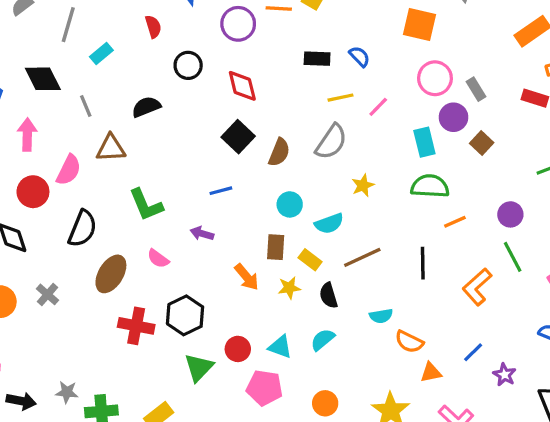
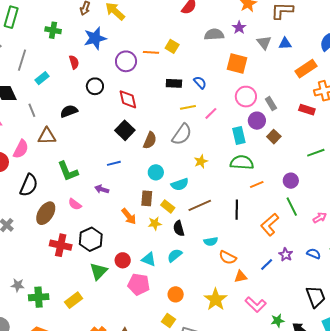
purple star: (504, 375) -> (286, 255), moved

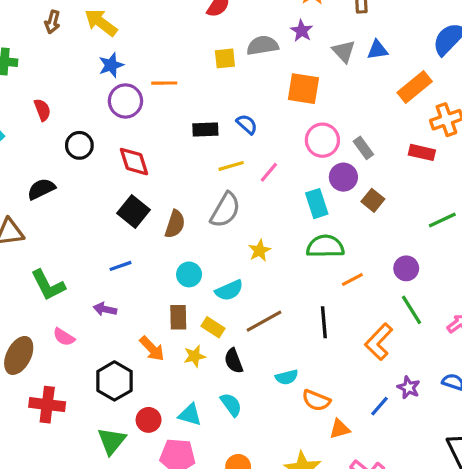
blue star: (95, 38) -> (111, 65), moved, size x0.7
yellow square: (172, 46) -> (225, 58), moved, turned -32
black hexagon: (91, 239) -> (114, 381), moved
cyan semicircle: (175, 255) -> (231, 405), turned 98

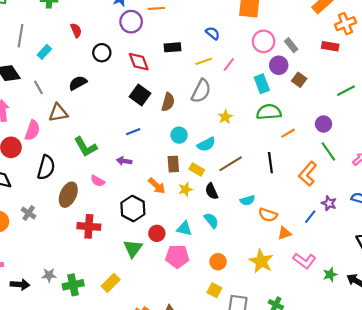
black rectangle: (205, 129) -> (172, 47), moved

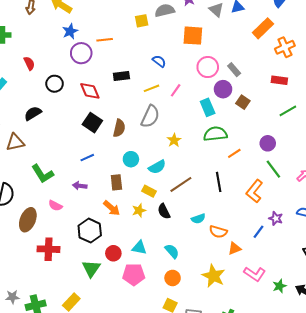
red rectangle: (330, 46) -> (279, 80), moved
brown rectangle: (173, 164) -> (116, 182), moved
cyan semicircle: (211, 220) -> (172, 251), moved

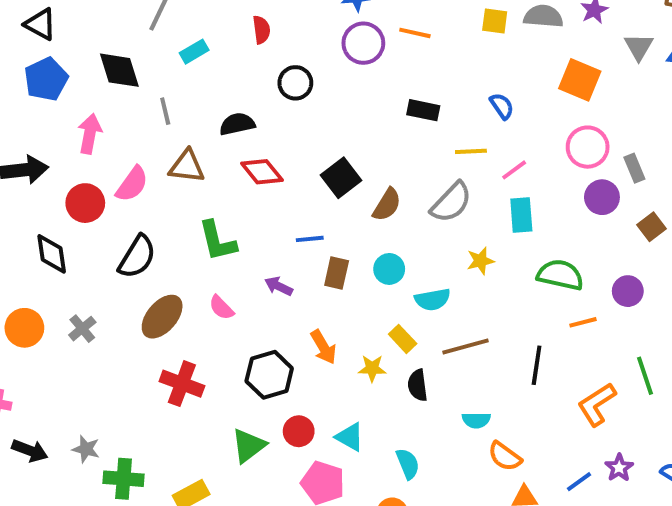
red diamond: (90, 91) -> (262, 172), moved, turned -35
brown square: (243, 102) -> (652, 227), moved
cyan rectangle: (208, 107) -> (521, 215), moved
purple circle: (268, 143) -> (628, 291), moved
brown rectangle: (116, 182) -> (337, 273), moved

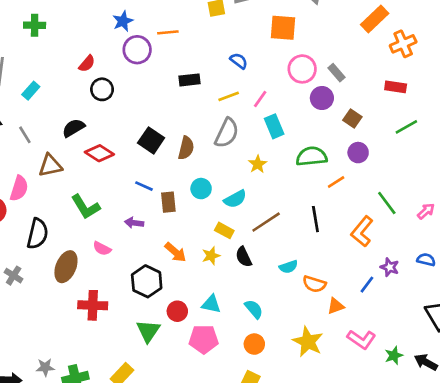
red semicircle: (261, 30) -> (87, 64), moved, turned 66
brown square: (652, 227) -> (352, 118), moved
blue line: (310, 239) -> (144, 186), turned 48
gray cross: (82, 329) -> (14, 276), moved

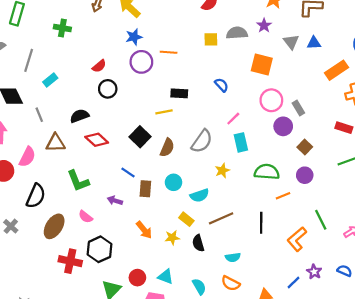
yellow line: (229, 96) -> (164, 112), moved
black hexagon: (147, 281) -> (100, 249), moved
orange semicircle: (314, 284) -> (231, 283), moved

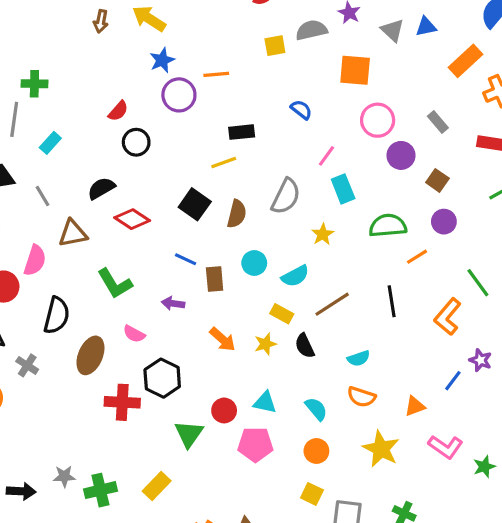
green cross: (62, 28) -> (34, 84), moved
gray rectangle: (298, 108) -> (438, 122), moved

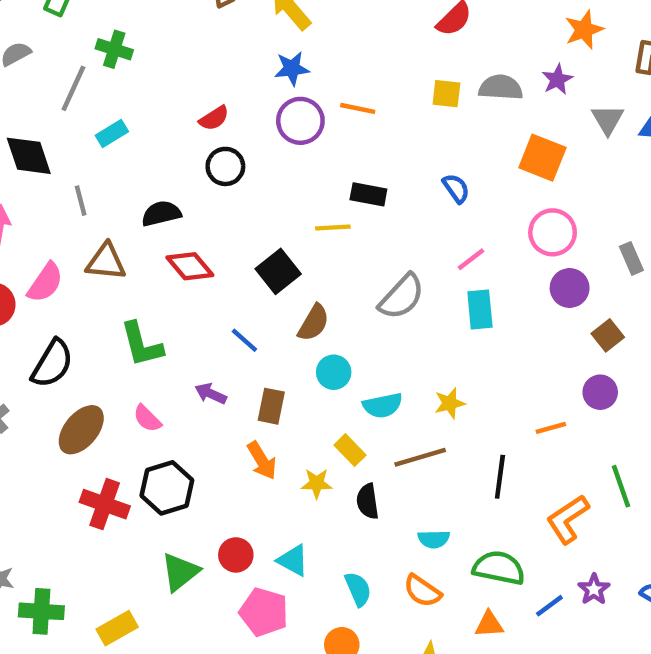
brown semicircle: (237, 214) -> (314, 323), moved
green semicircle: (388, 226) -> (499, 568), moved
yellow star: (323, 234) -> (450, 403), moved
brown rectangle: (215, 279) -> (271, 406), moved

